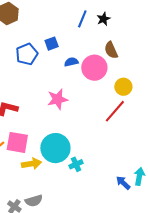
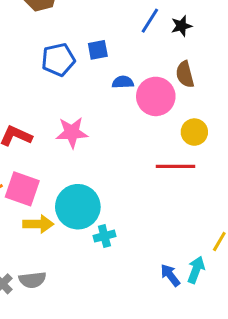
pink star: (58, 99) -> (72, 132), moved
red line: (115, 111) -> (175, 166), turned 40

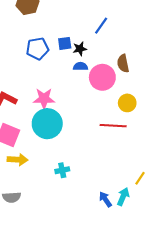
black star: (181, 26) -> (80, 49), moved
cyan circle: (78, 207) -> (47, 124), moved

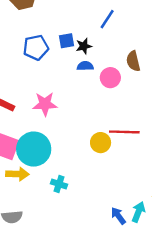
pink circle: (102, 77) -> (110, 78), size x0.7
yellow circle: (127, 103) -> (101, 143), moved
cyan circle: (47, 124) -> (34, 149), moved
cyan cross: (62, 170) -> (59, 184), moved, turned 32

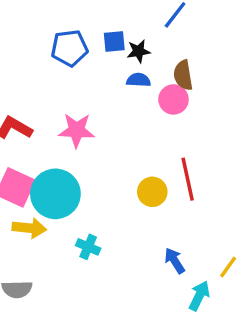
brown semicircle: (133, 61) -> (183, 75), moved
red line: (124, 132) -> (188, 179), turned 72
blue arrow: (118, 216) -> (175, 261), moved

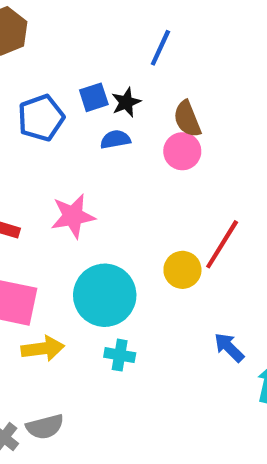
blue semicircle: (139, 80) -> (115, 139), moved
red line: (188, 179) -> (222, 244), turned 57
cyan circle: (55, 194) -> (105, 295), moved

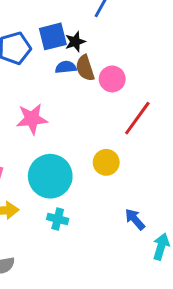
blue square: (94, 97) -> (53, 36), size x1.4
brown semicircle: (187, 119) -> (85, 68), moved
red line: (222, 244) -> (137, 118), moved

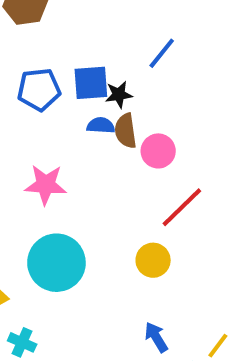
yellow circle: (106, 162) -> (153, 260), moved
cyan cross: (58, 219) -> (22, 342), moved

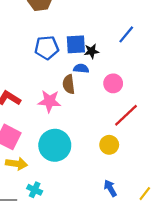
blue line: (162, 53) -> (126, 34), moved
brown semicircle: (126, 131) -> (69, 84), moved

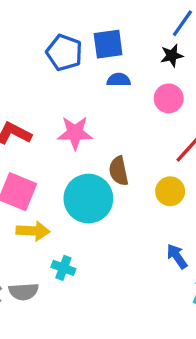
blue pentagon: (47, 48) -> (64, 53), turned 30
black star: (92, 51) -> (172, 56), moved
brown semicircle: (69, 84) -> (119, 171), moved

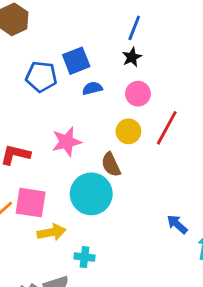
yellow circle: (170, 191) -> (128, 131), moved

